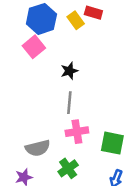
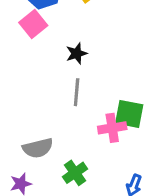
pink cross: (77, 132) -> (112, 128), moved
green square: (112, 143) -> (129, 114), moved

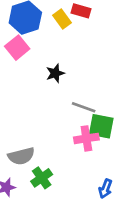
gray line: (77, 92) -> (84, 107), moved, turned -75
green cross: (75, 173) -> (42, 178), moved

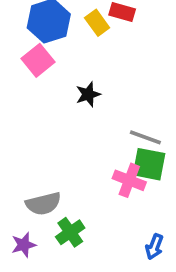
gray line: (84, 107) -> (145, 137), moved
pink cross: (86, 138) -> (129, 180), turned 30

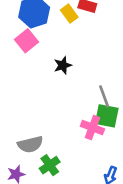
gray line: (145, 137) -> (104, 96), turned 50

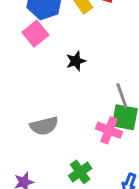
gray semicircle: (30, 144) -> (44, 126), moved
green cross: (50, 165) -> (80, 172), moved

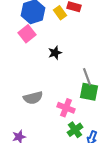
pink cross: (109, 130) -> (66, 108), moved
green cross: (80, 172) -> (75, 130), moved

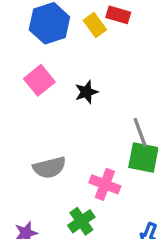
pink square: (27, 34) -> (39, 80), moved
green cross: (75, 130) -> (81, 221), moved

